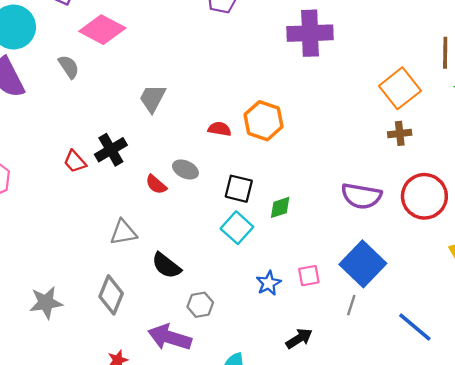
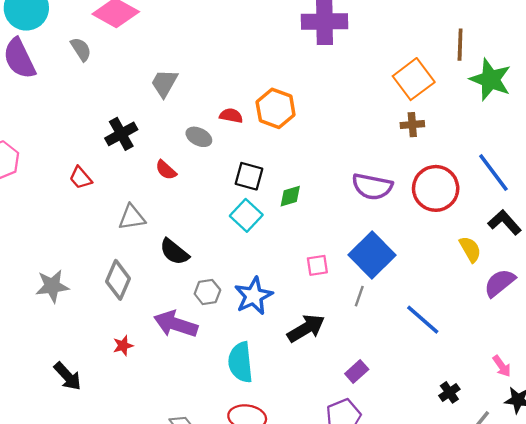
red trapezoid: (75, 161) -> (81, 178), moved
gray ellipse: (185, 169) -> (199, 137), moved
blue star: (269, 283) -> (254, 296), moved, size x1.5
black arrow: (299, 338) -> (306, 328), size x1.4

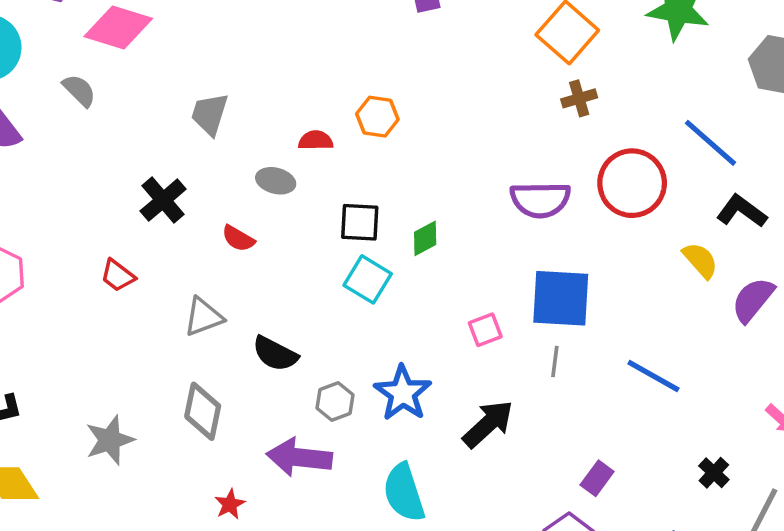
orange hexagon: (276, 108) -> (377, 117), size x0.7
blue square: (372, 255) -> (561, 298), turned -30
purple rectangle: (357, 371) -> (597, 478), moved

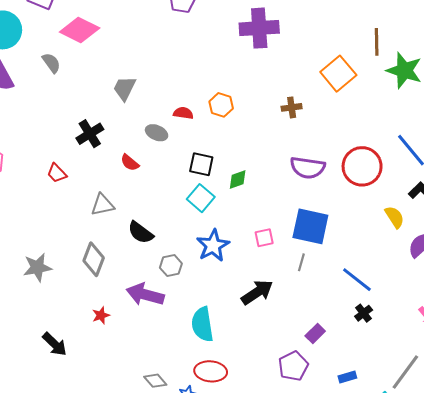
brown cross: (579, 98) -> (292, 107), moved
blue star: (403, 393) -> (213, 246), moved
black cross: (714, 473) -> (364, 313), moved

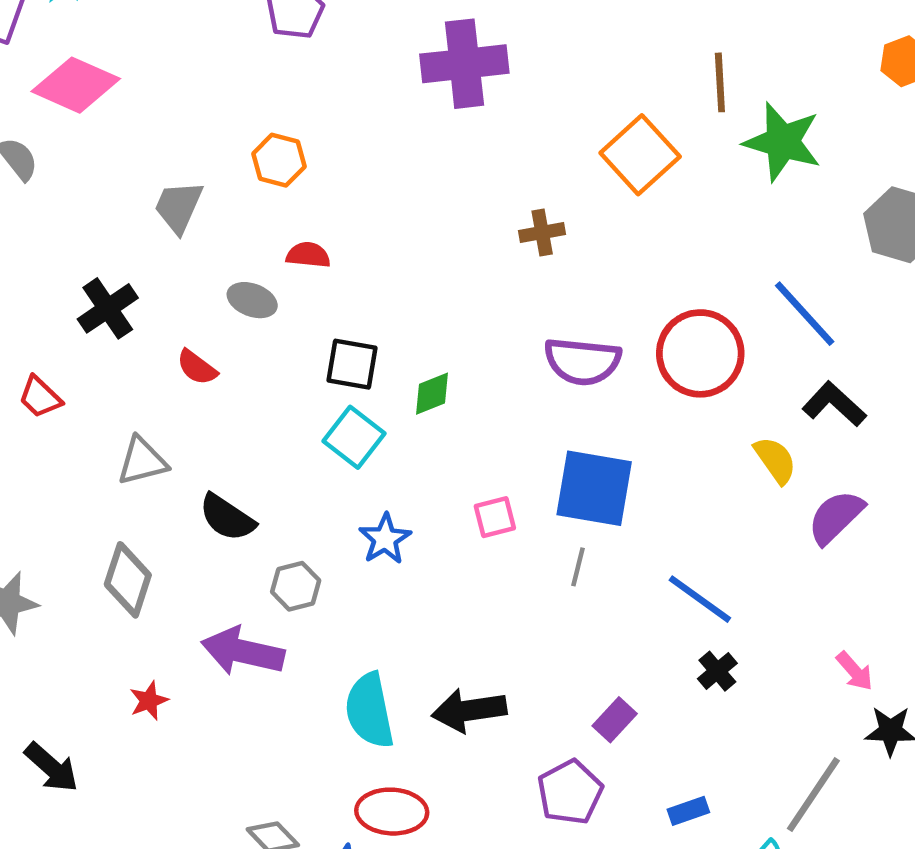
orange hexagon: (221, 105) -> (279, 160), moved
blue star: (213, 246) -> (385, 539), size x0.7
black arrow: (257, 292) -> (469, 710), moved, turned -152

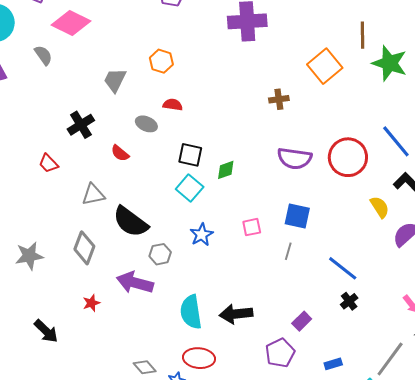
blue square: (594, 488) -> (297, 216), size x0.7
black semicircle: (227, 518) -> (131, 222), size x1.4

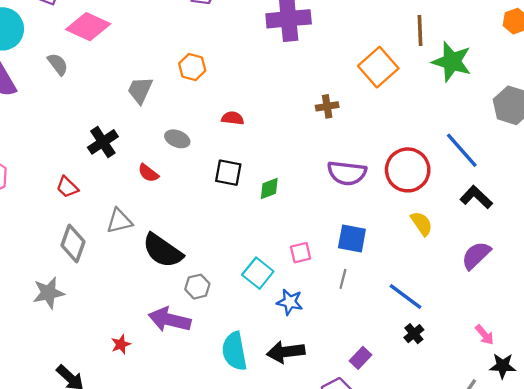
red semicircle: (173, 105) -> (233, 118), moved
cyan square: (190, 188) -> (258, 273), moved
yellow semicircle: (380, 207) -> (422, 224), moved
blue star: (202, 235) -> (290, 302), moved, turned -30
gray diamond: (84, 248) -> (73, 243), moved

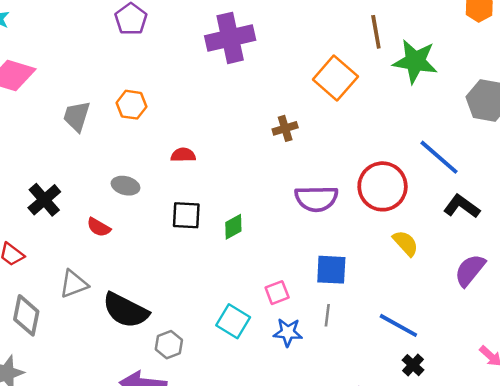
gray trapezoid: (140, 90) -> (77, 116), moved
blue star: (290, 302) -> (288, 332), moved

